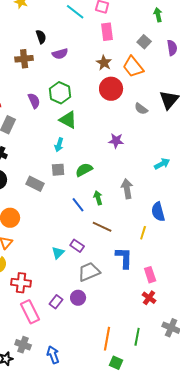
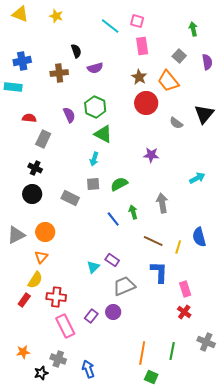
blue semicircle: (158, 212) -> (199, 237), moved
brown line: (102, 227) -> (153, 241), moved

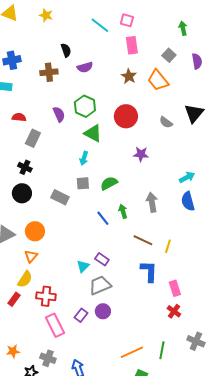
red circle: (146, 103) -> (126, 116), moved
blue semicircle: (199, 237) -> (188, 201), moved
gray trapezoid: (124, 286) -> (100, 285), moved
orange line: (142, 353) -> (132, 352), turned 55

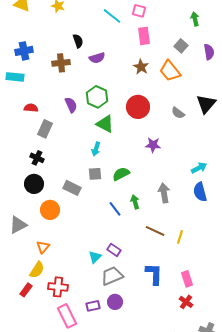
orange circle: (35, 231) -> (50, 210), moved
blue L-shape: (149, 271) -> (154, 274), moved
purple rectangle: (81, 315) -> (93, 306), turned 40

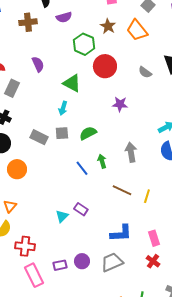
green hexagon: (97, 97) -> (84, 44), moved
gray rectangle: (72, 188) -> (39, 137), moved
blue L-shape: (154, 274) -> (121, 233), turned 85
gray trapezoid: (112, 276) -> (112, 262), moved

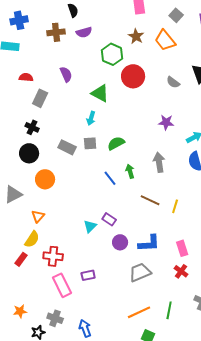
purple semicircle: (64, 17) -> (84, 32), moved
purple star: (120, 104) -> (166, 122), moved
purple circle: (82, 261) -> (120, 242), moved

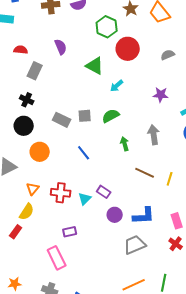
gray semicircle: (173, 82) -> (168, 55), turned 120
cyan arrow: (91, 118) -> (117, 86), moved, turned 32
blue line: (110, 178) -> (84, 153), moved
red cross: (53, 256) -> (61, 193), moved
purple rectangle: (88, 275) -> (70, 232), moved

